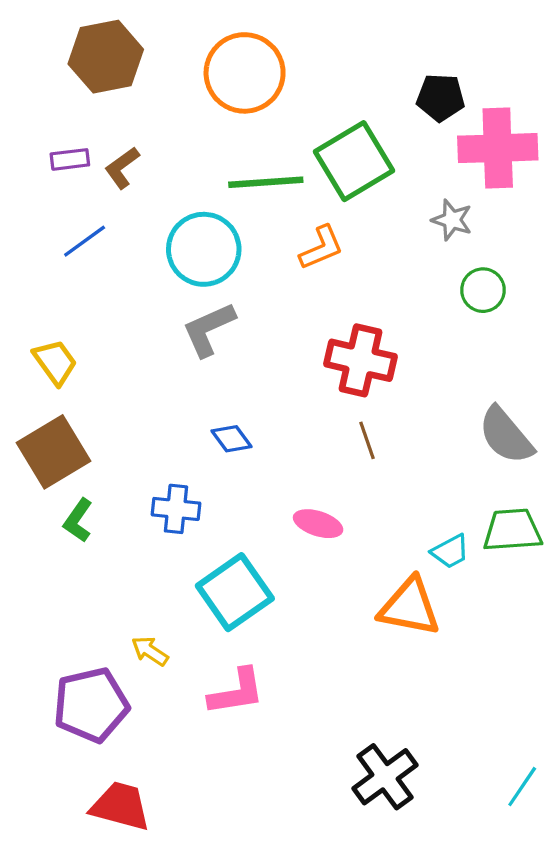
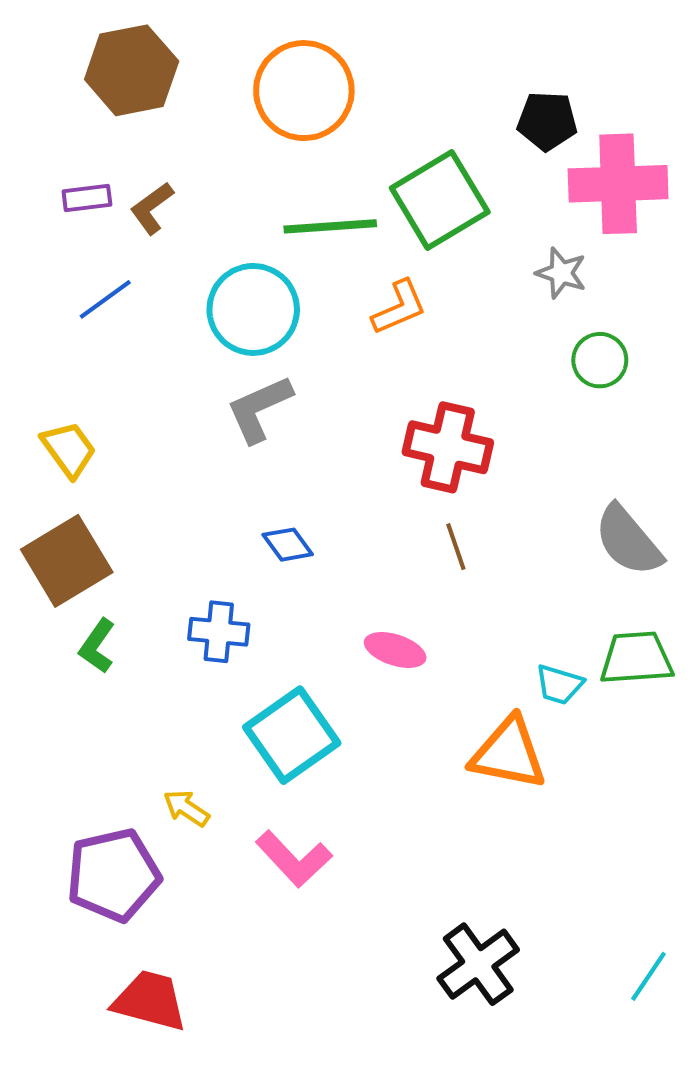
cyan trapezoid: (450, 551) -> (559, 684), turned 45
pink L-shape: (236, 692) -> (294, 859), turned 56

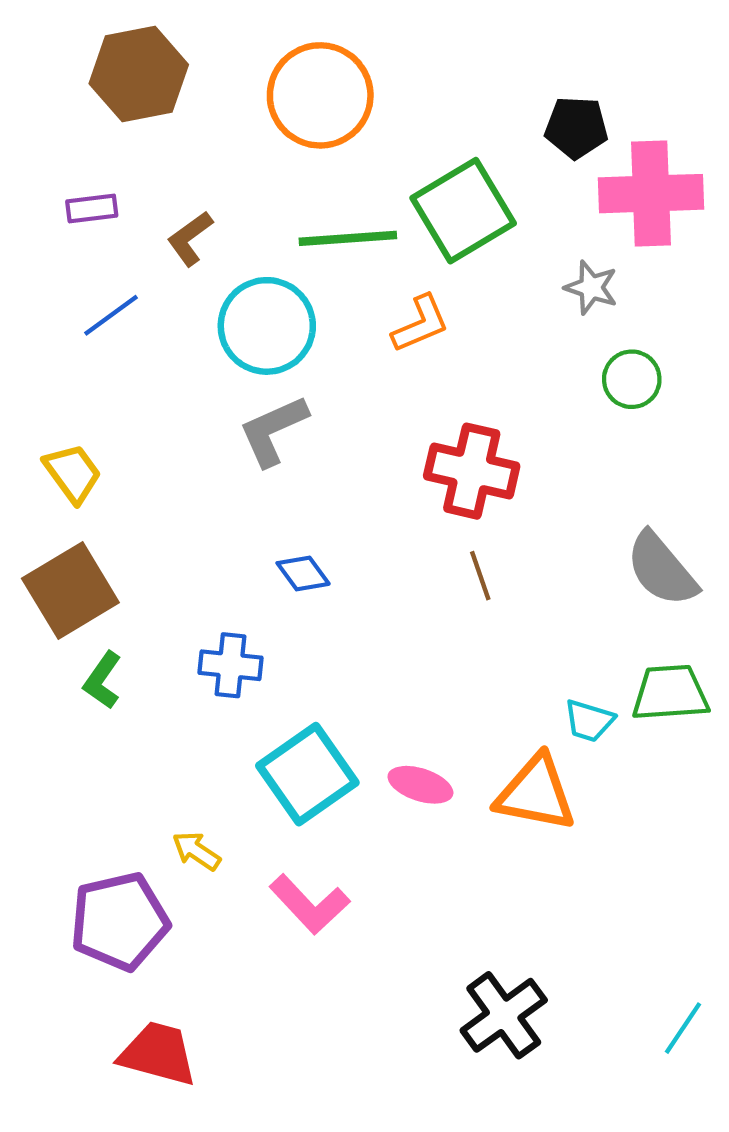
brown L-shape: (152, 208) -> (190, 238), moved
pink ellipse: (395, 650) -> (420, 785), moved

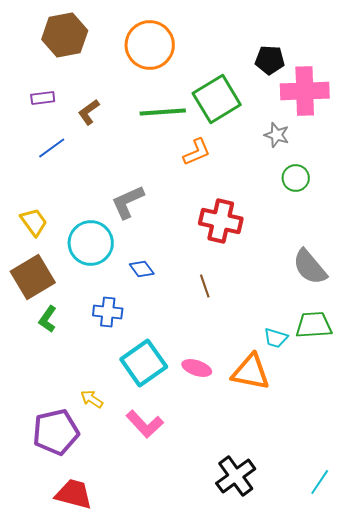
cyan circle: (267, 326) -> (91, 243), moved
brown line: (480, 576) -> (205, 286), moved

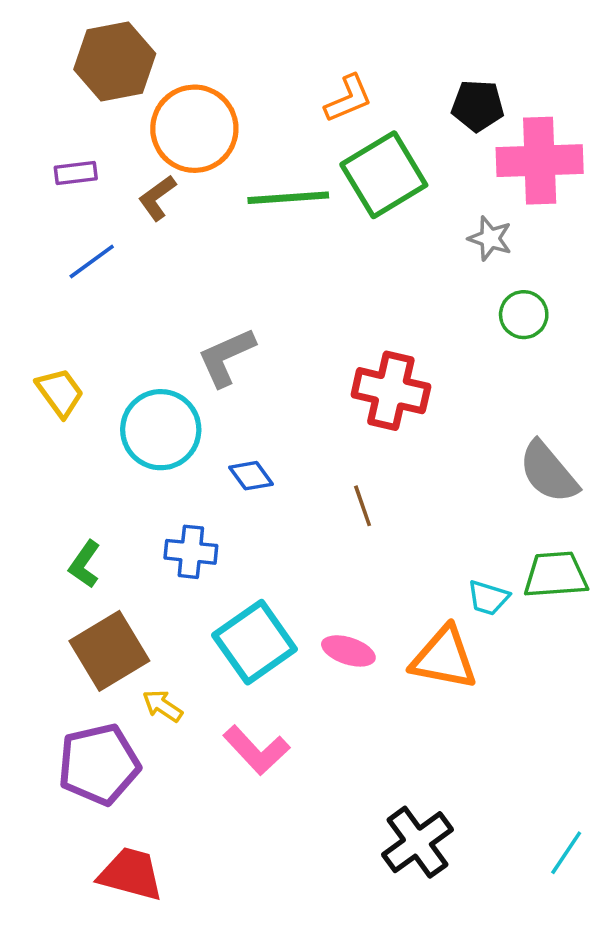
orange circle: (150, 45) -> (194, 129), moved
orange L-shape: (197, 152) -> (348, 99), moved
brown square: (33, 277) -> (109, 651), moved

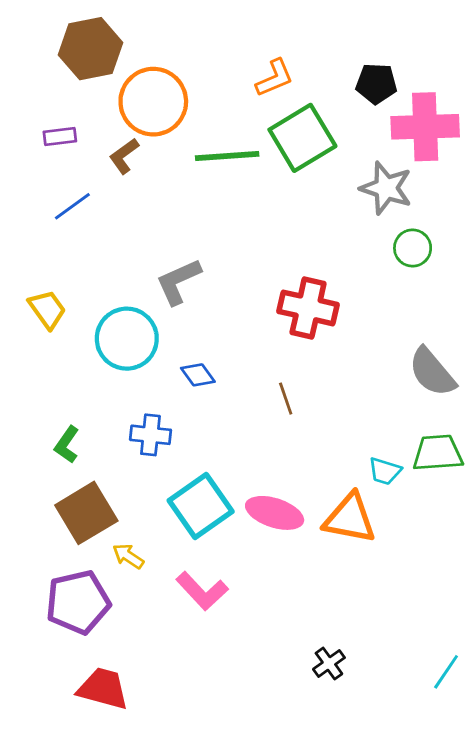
gray star: (490, 238) -> (386, 188), size x1.5
pink ellipse: (348, 651) -> (275, 513), size x1.4
black cross: (417, 842) -> (329, 663), size x0.6

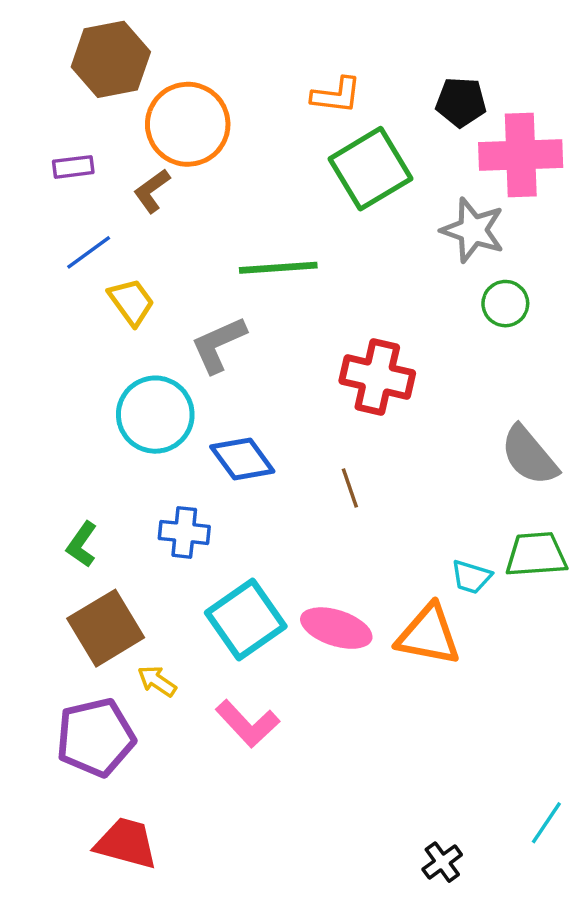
orange L-shape: (275, 78) -> (336, 95), turned 30
green line: (227, 156) -> (278, 268), moved
yellow trapezoid: (47, 309) -> (131, 302), moved
blue diamond: (198, 375) -> (242, 459), size x1.5
black cross: (329, 663) -> (442, 862), moved

